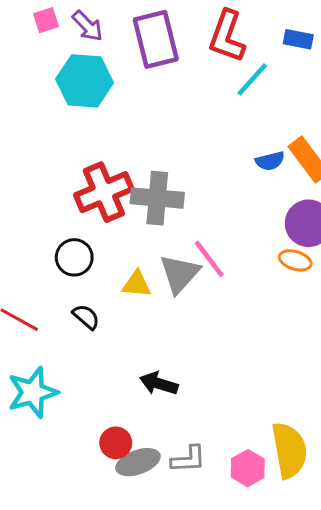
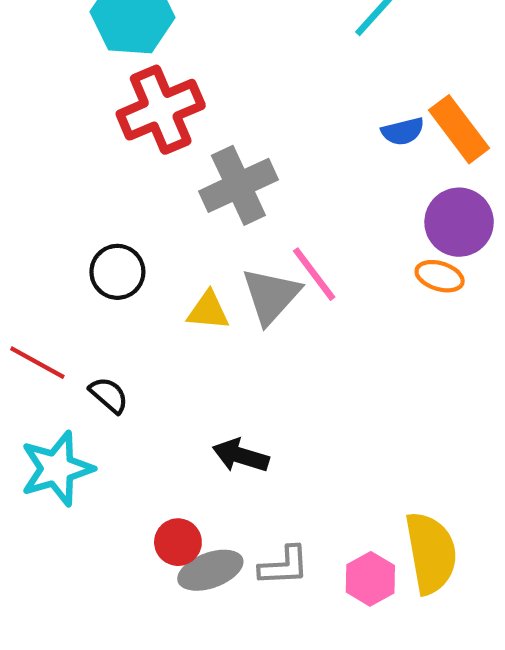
red cross: (104, 192) -> (161, 110), moved
gray cross: (157, 198) -> (238, 185), turned -30
black semicircle: (86, 317) -> (109, 395), moved

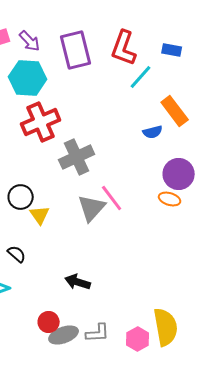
orange rectangle: (459, 129) -> (175, 111), moved
yellow triangle: (208, 311) -> (40, 215), moved, turned 50

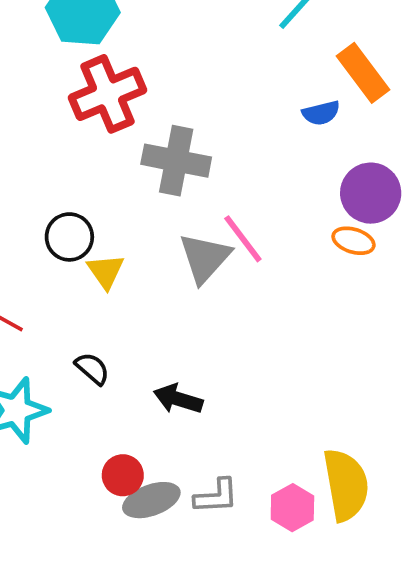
gray cross: (77, 157) -> (176, 161), turned 36
black semicircle: (17, 254) -> (92, 368), moved

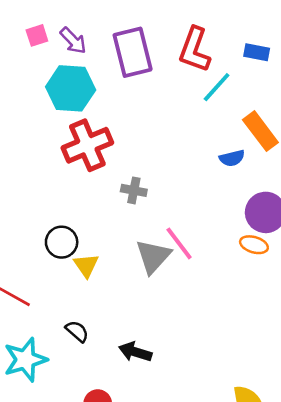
gray cross: (176, 161) -> (134, 190), size x0.6

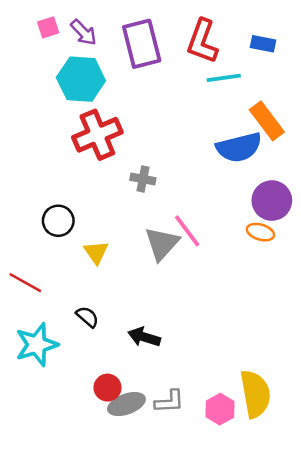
cyan line: (217, 87) -> (224, 78), turned 40
blue semicircle: (232, 158) -> (239, 147), size x1.8
black circle: (62, 242) -> (58, 221), moved

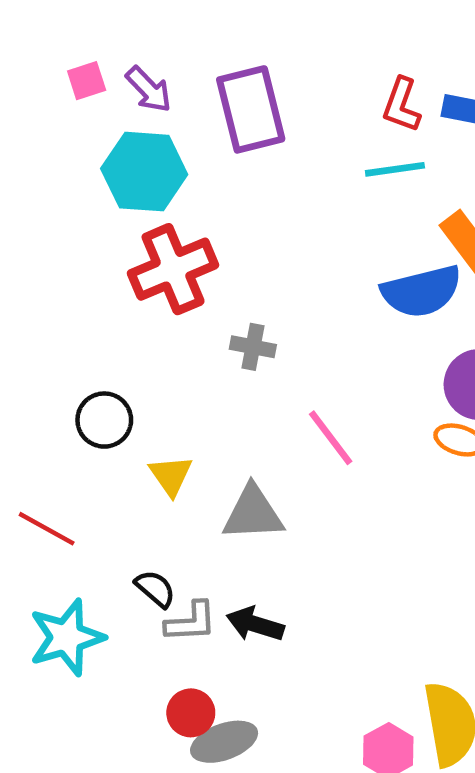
red L-shape: (202, 41) -> (402, 105), moved, size x0.7
gray triangle: (162, 243) -> (253, 513), moved, turned 45
gray L-shape: (169, 402) -> (191, 622), moved

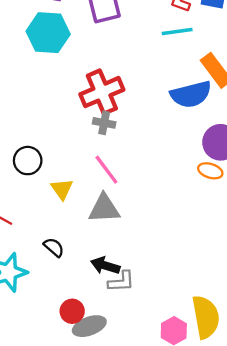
red cross: (173, 269) -> (102, 92), moved
pink line: (331, 438) -> (106, 170), moved
gray L-shape: (191, 622) -> (121, 282), moved

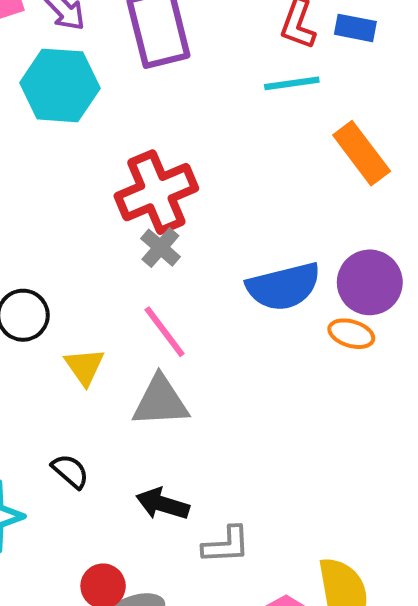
blue semicircle: (191, 94) -> (284, 287), moved
gray cross: (104, 123) -> (160, 248), turned 30
gray L-shape: (121, 282) -> (226, 545), moved

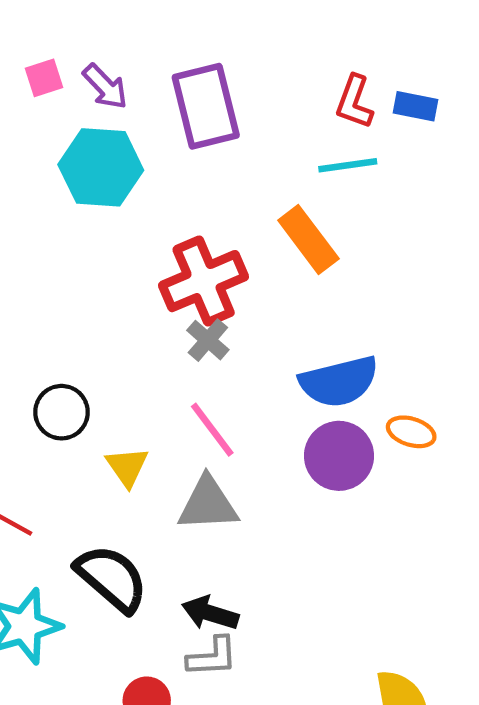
orange rectangle: (362, 153) -> (308, 240), moved
purple circle: (370, 282) -> (339, 456), moved
black semicircle: (70, 471) -> (112, 578), size x1.8
gray L-shape: (226, 545) -> (212, 657), moved

